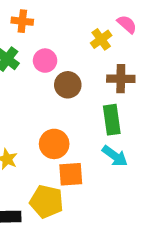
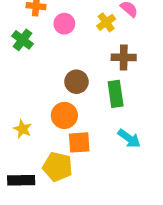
pink circle: (45, 61) -> (64, 24), moved
brown circle: (68, 85) -> (76, 82), moved
cyan arrow: (115, 156) -> (129, 138), moved

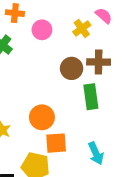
brown circle: (76, 82) -> (72, 68), moved
cyan arrow: (129, 138) -> (96, 153), moved, turned 30

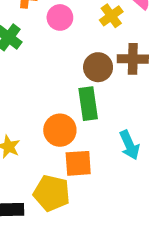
green rectangle: (91, 97) -> (88, 104), moved
cyan arrow: (96, 153) -> (130, 145), moved

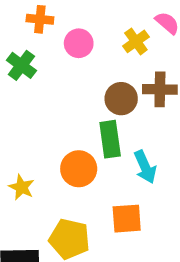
cyan arrow: (130, 145) -> (145, 167), moved
orange square: (78, 163) -> (127, 219), moved

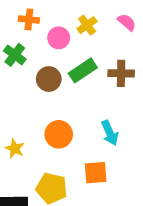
yellow cross: (136, 41) -> (87, 25), moved
brown circle: (121, 99) -> (49, 79), moved
green rectangle: (110, 139) -> (83, 70), moved, turned 64

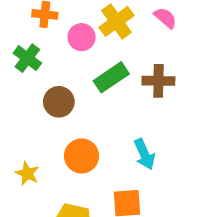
yellow cross: (87, 25) -> (116, 21), size x1.4
brown circle: (49, 79) -> (59, 102), moved

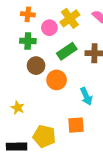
green cross: (27, 58) -> (28, 41), moved, turned -35
orange circle: (82, 156) -> (57, 80), moved

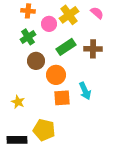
green cross: (28, 41) -> (28, 37), turned -35
orange square: (76, 125) -> (62, 98), moved

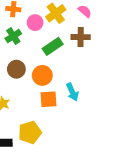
brown cross: (93, 49) -> (81, 37), moved
brown circle: (36, 61) -> (16, 69), moved
yellow pentagon: (44, 130) -> (30, 132), turned -30

